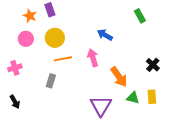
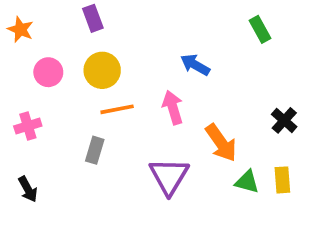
orange star: (30, 16) -> (20, 29), moved
purple triangle: (101, 106) -> (169, 176), moved

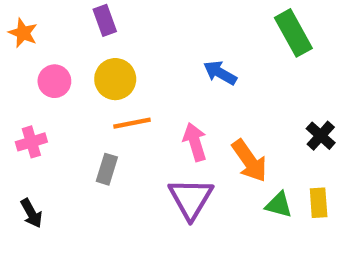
green rectangle: (260, 29) -> (293, 33), size x1.5
pink arrow: (173, 107) -> (195, 142), moved

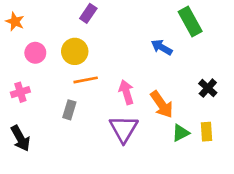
purple rectangle: (105, 20) -> (88, 13), moved, turned 54
blue arrow: (220, 73) -> (162, 47), moved
green triangle: (279, 205) -> (181, 133), turned -42
black arrow: (31, 213) -> (20, 138), size x1.4

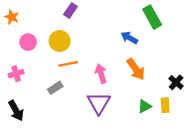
black cross: (208, 88) -> (176, 82), moved
orange arrow: (162, 104) -> (136, 69), moved
gray rectangle: (69, 110) -> (55, 88), turned 40

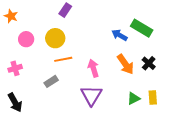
green rectangle: (152, 17) -> (142, 28), moved, turned -30
black cross: (176, 82) -> (149, 63), moved

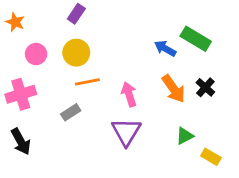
purple rectangle: (65, 10) -> (76, 14), moved
pink cross: (15, 68) -> (21, 94), size x1.5
yellow rectangle: (153, 97) -> (211, 157), moved, turned -56

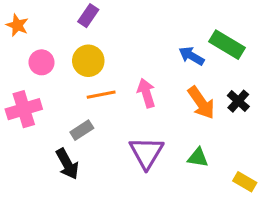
pink arrow: (129, 94) -> (146, 93), moved
green triangle: (185, 136) -> (198, 158), moved, turned 36
black arrow: (21, 141) -> (67, 164), moved

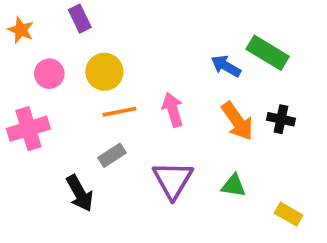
purple rectangle: (88, 16) -> (80, 19), moved, turned -60
black cross: (238, 101) -> (281, 119), turned -30
gray rectangle: (82, 130) -> (112, 155), moved

